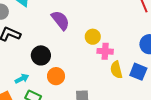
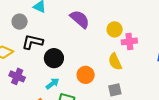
black circle: (41, 55) -> (54, 58), moved
yellow semicircle: (116, 70) -> (115, 62), moved

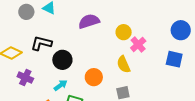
purple semicircle: (80, 19) -> (89, 21), turned -60
gray circle: (20, 22) -> (26, 12), moved
pink cross: (129, 41) -> (138, 44), turned -35

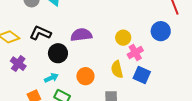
purple semicircle: (89, 21) -> (81, 35), moved
blue circle: (181, 30) -> (161, 31), moved
blue square: (174, 59) -> (142, 75), moved

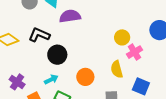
purple semicircle: (81, 35) -> (70, 16), moved
purple cross: (18, 64) -> (17, 82), moved
blue square: (142, 75) -> (141, 86), moved

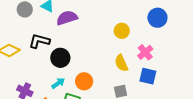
pink cross: (134, 52) -> (145, 52), moved
orange circle: (85, 77) -> (84, 81), moved

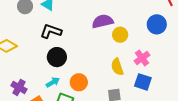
purple semicircle: (67, 18) -> (103, 21), moved
black L-shape: (39, 41) -> (51, 31), moved

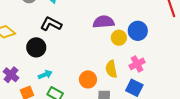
blue circle: (157, 24) -> (138, 31), moved
black circle: (57, 57) -> (36, 47), moved
orange circle: (79, 82) -> (88, 79), moved

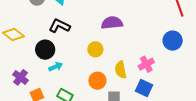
blue circle: (138, 31) -> (173, 41), moved
yellow circle: (119, 38) -> (95, 49), moved
cyan arrow: (45, 75) -> (56, 67), moved

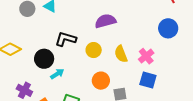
black L-shape: (59, 26) -> (66, 39), moved
yellow semicircle: (121, 70) -> (121, 54), moved

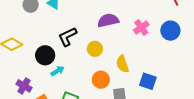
black L-shape: (66, 39) -> (68, 37), turned -45
yellow semicircle: (121, 54) -> (122, 64), moved
pink cross: (146, 56) -> (141, 27), moved

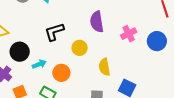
purple semicircle: (108, 20) -> (97, 22), turned -95
black circle: (45, 55) -> (20, 52), moved
orange circle: (101, 80) -> (61, 73), moved

